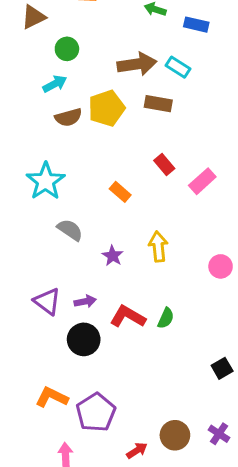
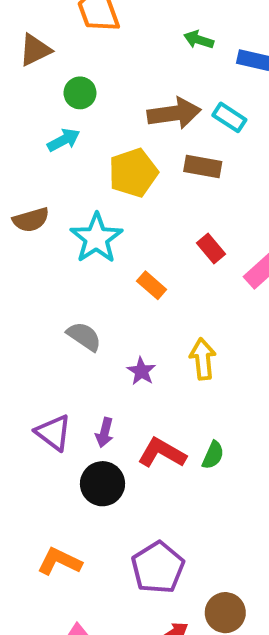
brown semicircle: (68, 117) -> (31, 220), moved
cyan star: (46, 181) -> (96, 238), moved
purple arrow: (85, 301) -> (105, 433), turned 115
purple pentagon: (96, 412) -> (158, 568), moved

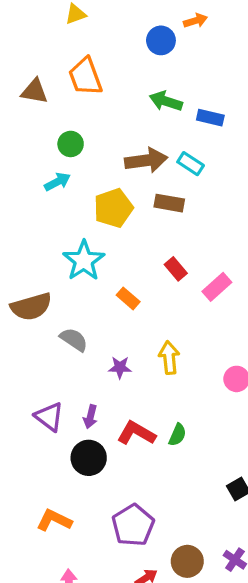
green arrow: (199, 40) -> (166, 101), size x1.4
brown triangle: (35, 50) -> (34, 91), moved, turned 36
brown semicircle: (31, 220) -> (31, 307), moved, size x1.4
purple star: (141, 371) -> (120, 367), turned -30

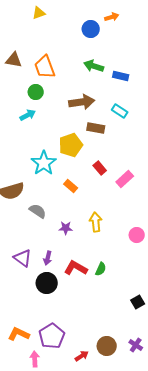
orange trapezoid: (85, 77) -> (45, 67), moved
cyan rectangle: (191, 164) -> (120, 111), moved
yellow pentagon: (113, 208) -> (71, 145), moved
orange L-shape: (54, 520) -> (19, 334), moved
purple pentagon: (133, 525) -> (52, 336), moved

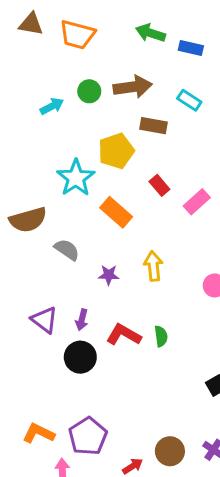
orange trapezoid: (45, 67) -> (77, 35), turned -55
green circle: (36, 92) -> (89, 91), moved
orange rectangle: (71, 186) -> (116, 212), size x1.5
green semicircle: (101, 269) -> (161, 336), turned -32

